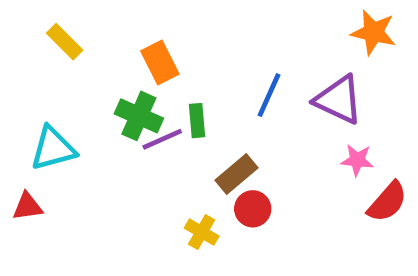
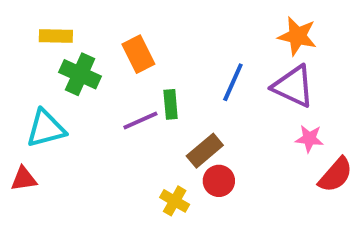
orange star: (373, 32) -> (297, 36), moved
yellow rectangle: (65, 42) -> (56, 36), turned -44
green cross: (139, 116) -> (80, 74), moved

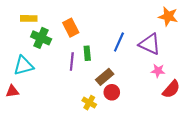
orange star: (297, 36) -> (168, 16), moved
purple line: (140, 121) -> (72, 62), turned -60

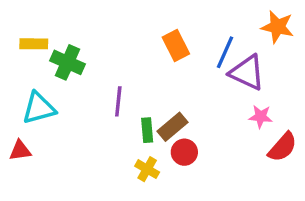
yellow rectangle: (29, 18) -> (34, 44), moved
orange rectangle: (71, 28) -> (176, 45), moved
blue line: (119, 42) -> (225, 52), moved
green rectangle: (87, 53) -> (147, 130), moved

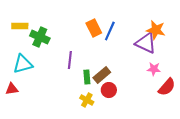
orange star: (277, 27) -> (156, 30), moved
orange rectangle: (176, 45) -> (94, 28), moved
blue line: (225, 52) -> (110, 31), moved

